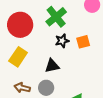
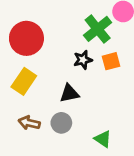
green cross: (56, 17) -> (98, 29), moved

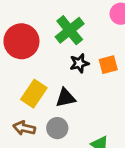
green cross: (98, 29) -> (70, 30), moved
yellow rectangle: (24, 81) -> (34, 94), moved

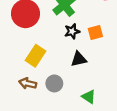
black triangle: (66, 98) -> (79, 59), moved

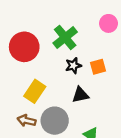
gray circle: (54, 83) -> (55, 121), size x1.5

